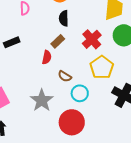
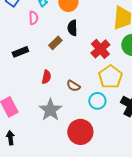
brown rectangle: (58, 41) -> (55, 43), moved
red semicircle: (47, 57) -> (46, 77), moved
cyan circle: (80, 93) -> (97, 101), moved

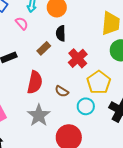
pink semicircle: (33, 18) -> (22, 23), turned -40
red cross: (100, 49) -> (78, 58), moved
red semicircle: (46, 77) -> (35, 82), size x1.6

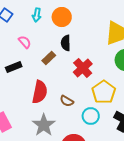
pink semicircle: (22, 23) -> (25, 42), moved

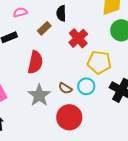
pink semicircle: (25, 42) -> (20, 12), turned -64
yellow pentagon: (104, 92) -> (99, 62), turned -30
brown semicircle: (67, 101) -> (65, 88), moved

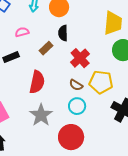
cyan circle: (86, 86) -> (77, 106), moved
brown semicircle: (65, 88) -> (76, 85), moved

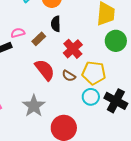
pink semicircle: (22, 32) -> (18, 33), moved
red semicircle: (37, 82) -> (45, 70), moved, turned -50
cyan circle: (77, 106) -> (91, 97), moved

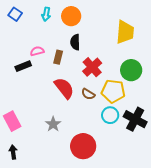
brown rectangle: (39, 39) -> (58, 57), turned -32
green circle: (116, 41) -> (131, 70), moved
gray star: (34, 106) -> (53, 124), size x0.7

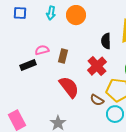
blue square: (15, 14) -> (20, 13), turned -32
black semicircle: (75, 42) -> (106, 41), moved
brown semicircle: (88, 94) -> (97, 100), moved

